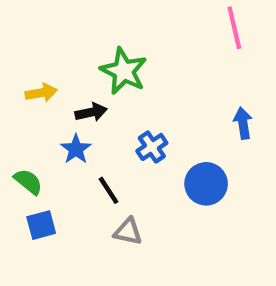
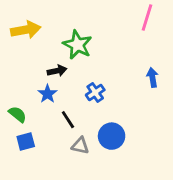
pink line: (234, 28) -> (147, 18), turned 30
yellow arrow: (41, 93) -> (26, 30), moved, size x1.5
blue circle: (206, 184) -> (112, 136), moved

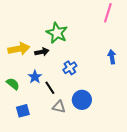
yellow arrow: (26, 30) -> (19, 49), moved
blue star: (47, 94) -> (35, 77), moved
blue square: (26, 142) -> (23, 111), moved

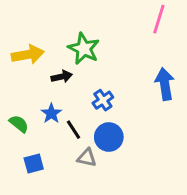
yellow arrow: (19, 49) -> (28, 55), moved
blue arrow: (112, 57) -> (165, 84), size x1.5
blue circle: (82, 100) -> (109, 137), moved

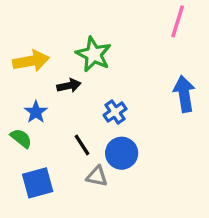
blue star: (51, 113) -> (36, 112), moved
blue square: (34, 164) -> (38, 183), size x1.4

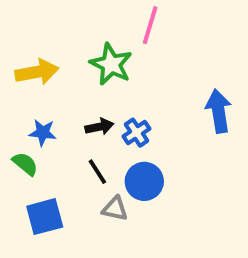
pink line: (178, 21) -> (150, 25), moved
black arrow: (69, 86) -> (99, 127), moved
blue star: (36, 112) -> (43, 133), turned -30

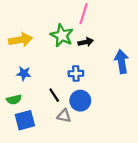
black arrow: (99, 127) -> (86, 42), moved
blue cross: (136, 133) -> (76, 73), turned 32
green semicircle: (25, 164) -> (14, 100), moved, turned 128

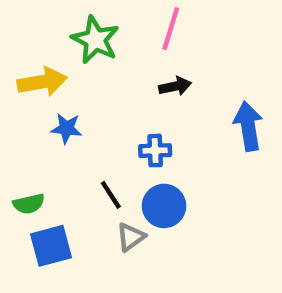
green star: (62, 35) -> (95, 40), moved
blue star: (24, 73) -> (66, 128), moved
gray triangle: (64, 116) -> (131, 237), turned -48

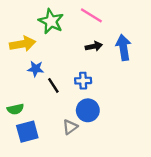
pink line: (171, 29) -> (91, 15), turned -75
blue arrow: (248, 126) -> (123, 47), moved
black line: (111, 195) -> (53, 85), moved

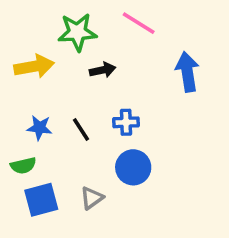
green star: (51, 21) -> (77, 32), turned -30
black arrow: (94, 46) -> (103, 70), moved
blue star: (36, 69) -> (39, 128), moved
gray triangle: (70, 127) -> (92, 198), moved

